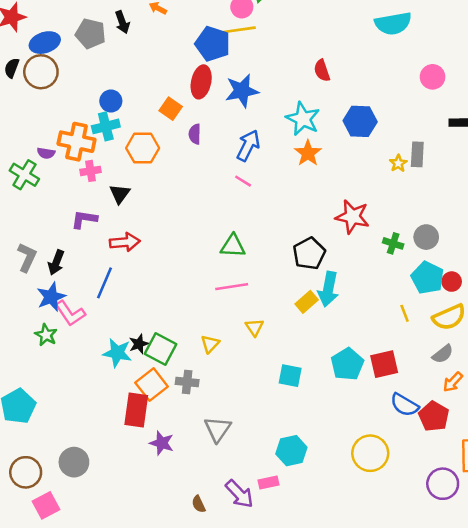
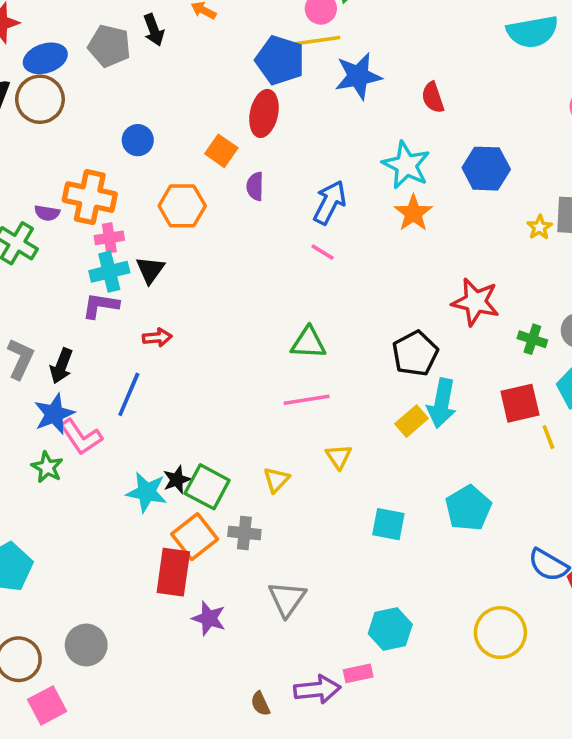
blue star: (242, 91) -> (358, 76), moved
cyan cross: (106, 126) -> (109, 272), moved
red arrow: (125, 242) -> (157, 337), size x0.7
red square: (384, 364) -> (520, 403), moved
purple arrow: (239, 494) -> (317, 689), turned -52

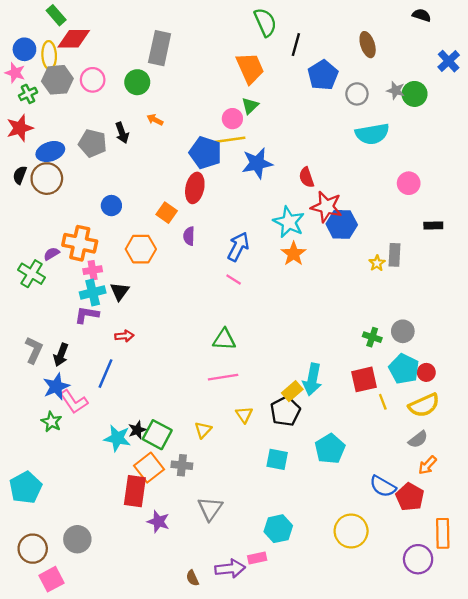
purple semicircle: (47, 213) -> (51, 254), turned 140
red star: (476, 302) -> (326, 207), moved
black pentagon: (415, 353) -> (285, 411), moved

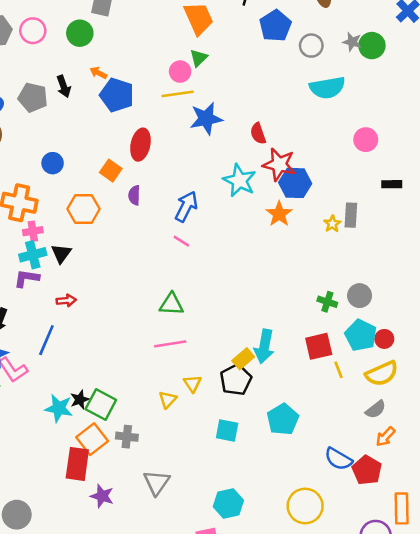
blue pentagon: (205, 153) -> (117, 95), moved
orange star: (294, 254) -> (279, 214), moved
yellow triangle: (203, 430) -> (168, 400), moved

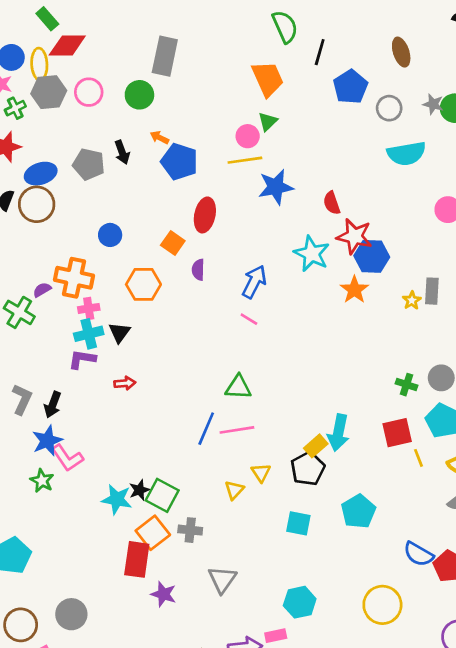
blue line: (46, 340) -> (206, 429), moved

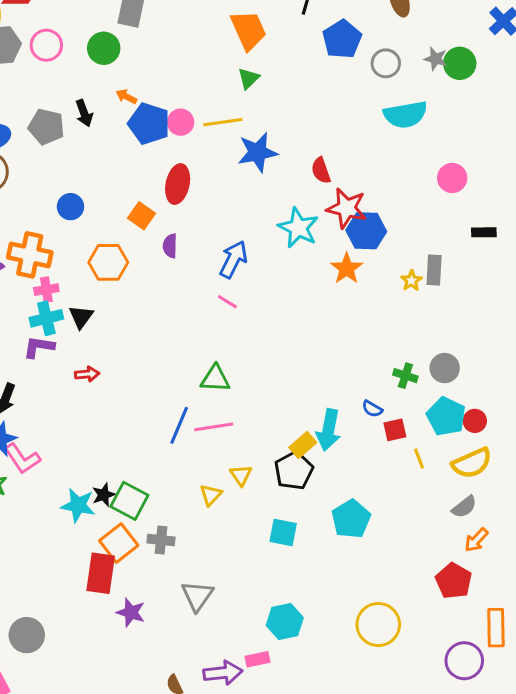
pink circle: (248, 136) -> (181, 122), moved
red square: (397, 433) -> (395, 430), size x0.7
blue semicircle: (419, 554) -> (372, 409), moved, size x0.6

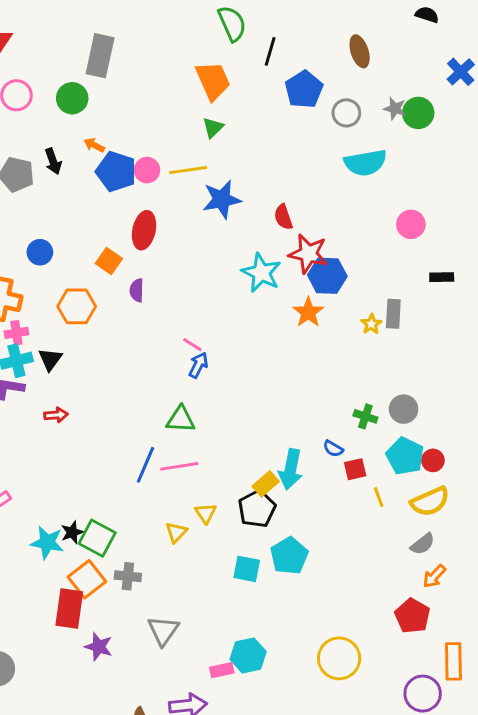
blue arrow: (233, 259) -> (198, 365), moved, size x0.7
cyan pentagon: (351, 519) -> (289, 556), moved
pink rectangle: (258, 659) -> (222, 670), moved

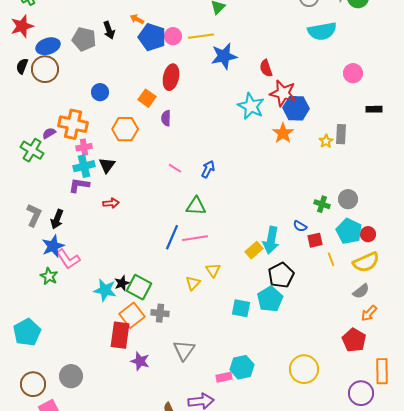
pink line: (192, 345) -> (175, 168), moved
black pentagon: (257, 509) -> (281, 275), moved

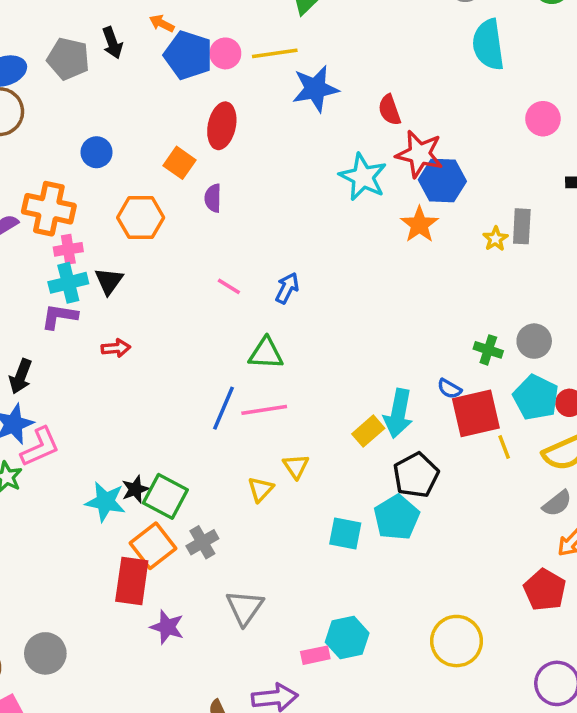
cyan semicircle: (322, 31) -> (488, 45), turned 92
red square: (315, 240) -> (476, 413), size x1.8
pink L-shape: (68, 259) -> (40, 447), turned -80
gray cross: (160, 313) -> (202, 542), turned -36

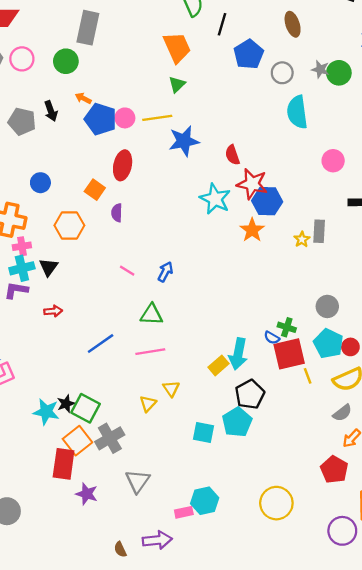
green cross: (488, 350) -> (287, 327), moved
blue line: (224, 408) -> (101, 343), moved, turned 32
gray cross: (202, 542) -> (110, 438), size x1.4

